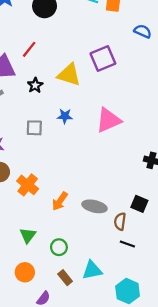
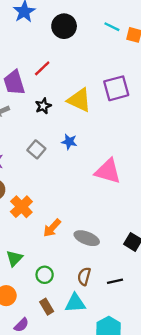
pink triangle: (108, 120) -> (108, 171), moved, turned 32
gray square: (34, 128) -> (36, 149), turned 30
brown semicircle: (120, 221) -> (84, 276), moved
black line: (127, 244) -> (115, 281), turned -40

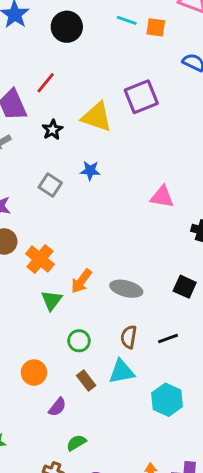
pink triangle: (108, 171) -> (162, 197), moved, size x0.7
green triangle: (14, 258) -> (51, 300), moved

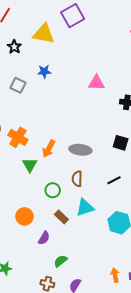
brown semicircle: (129, 337) -> (77, 179), moved

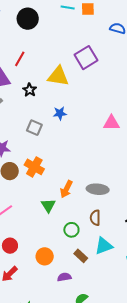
orange cross: (18, 137) -> (34, 167), moved
purple semicircle: (44, 238) -> (64, 277), turned -128

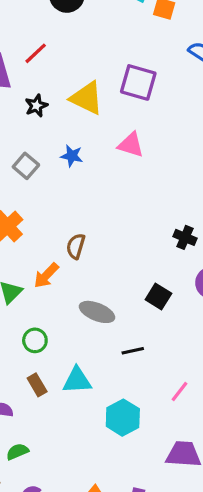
purple square: (86, 58) -> (138, 82), turned 30
pink triangle: (111, 123) -> (131, 145), moved
gray ellipse: (98, 189) -> (97, 312), moved
brown semicircle: (95, 218) -> (76, 246), moved

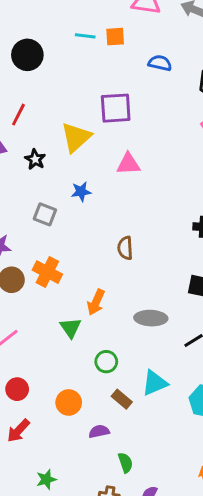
yellow triangle: (87, 98) -> (76, 137), turned -48
brown semicircle: (76, 246) -> (125, 248), moved
green semicircle: (17, 452) -> (125, 463), turned 114

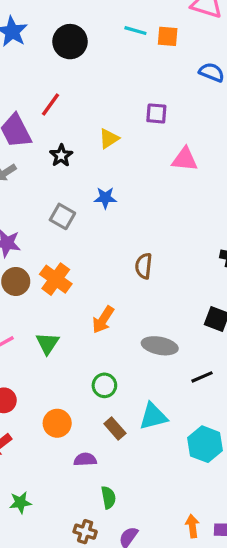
purple square: (116, 108) -> (156, 113), size x0.6
yellow triangle: (76, 137) -> (109, 139), size x0.6
pink triangle: (128, 164) -> (185, 159), moved
green triangle: (71, 328) -> (47, 343), moved

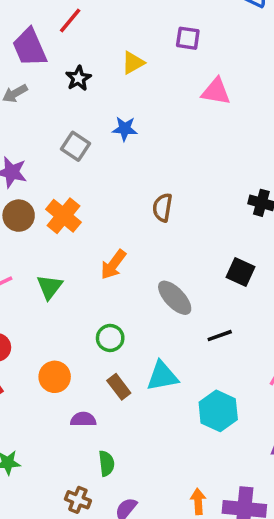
gray ellipse: (160, 346) -> (175, 298), turned 32

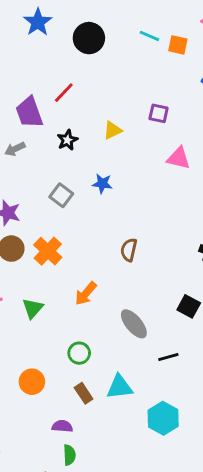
purple semicircle: (83, 419) -> (62, 426), moved

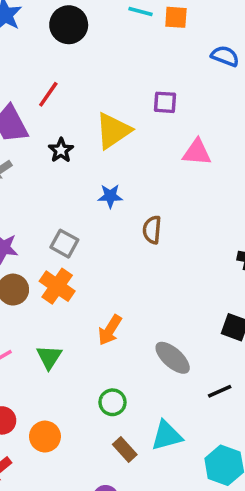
yellow triangle: (113, 130) -> (113, 131), size x1.6
gray square: (61, 195) -> (64, 244), moved
brown semicircle: (129, 250) -> (152, 230), moved
orange circle: (32, 382) -> (45, 437), moved

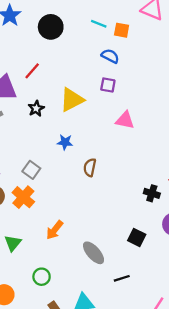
blue semicircle: (225, 56) -> (110, 56), moved
green circle: (113, 402) -> (42, 277), moved

